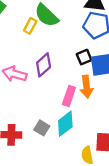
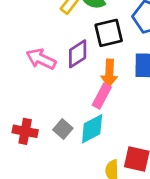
black square: (84, 57) -> (109, 33), moved, size x1.5
orange arrow: (86, 87) -> (109, 73), moved

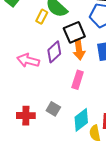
orange arrow: (109, 73) -> (79, 50), moved
cyan diamond: (92, 129) -> (81, 120), moved

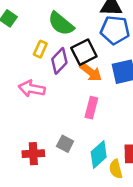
yellow rectangle: (42, 17) -> (40, 49), moved
orange arrow: (79, 50) -> (91, 72), turned -42
purple diamond: (54, 52) -> (59, 61), moved

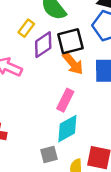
gray square: (65, 144) -> (49, 154), moved, turned 35
cyan diamond: (99, 154) -> (67, 129), moved

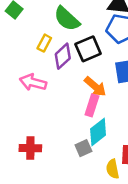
orange arrow: (73, 63) -> (95, 87), moved
gray square: (49, 154) -> (83, 148), moved

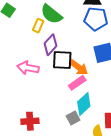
yellow rectangle: (44, 43) -> (38, 26), moved
black square: (88, 49) -> (62, 60), moved, turned 30
pink rectangle: (92, 105) -> (77, 83), turned 42

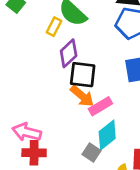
orange arrow: (79, 67) -> (82, 96), moved
pink arrow: (28, 68) -> (27, 132), moved
gray square: (73, 118) -> (91, 153), turned -32

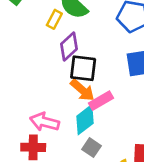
pink arrow: (27, 132) -> (45, 122), moved
cyan diamond: (107, 135) -> (85, 120), moved

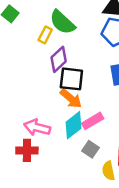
pink rectangle: (101, 101) -> (93, 121), moved
gray square: (92, 148) -> (90, 149), moved

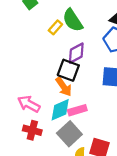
purple diamond: (59, 59) -> (76, 53), moved
gray square: (90, 149) -> (69, 134), size x1.6
red cross: (27, 150) -> (32, 130), moved

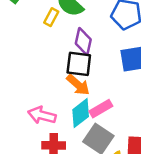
purple diamond: (76, 53) -> (83, 41), turned -35

